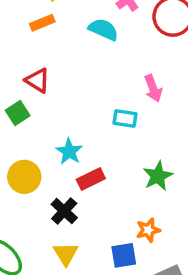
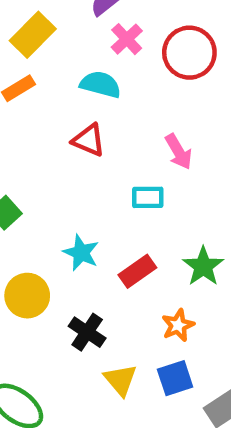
red triangle: (37, 80) -> (89, 140), moved
red rectangle: (91, 179) -> (137, 271), moved
orange star: (148, 230) -> (178, 325), moved
yellow triangle: (66, 254) -> (120, 380), moved

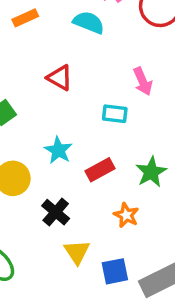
red triangle: (89, 140) -> (60, 78), moved
orange star: (178, 325) -> (126, 215), turned -30
blue square: (175, 378) -> (115, 271), moved

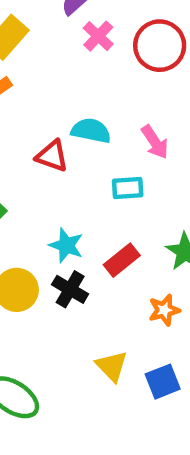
cyan semicircle: (89, 22) -> (91, 131), moved
black cross: (56, 212) -> (70, 289), moved
orange star: (126, 215) -> (164, 310), turned -30

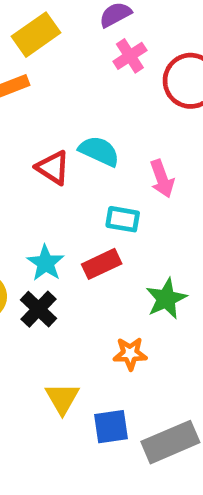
red rectangle: (122, 260) -> (102, 264), moved

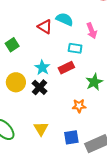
yellow triangle: (62, 398) -> (41, 129), moved

